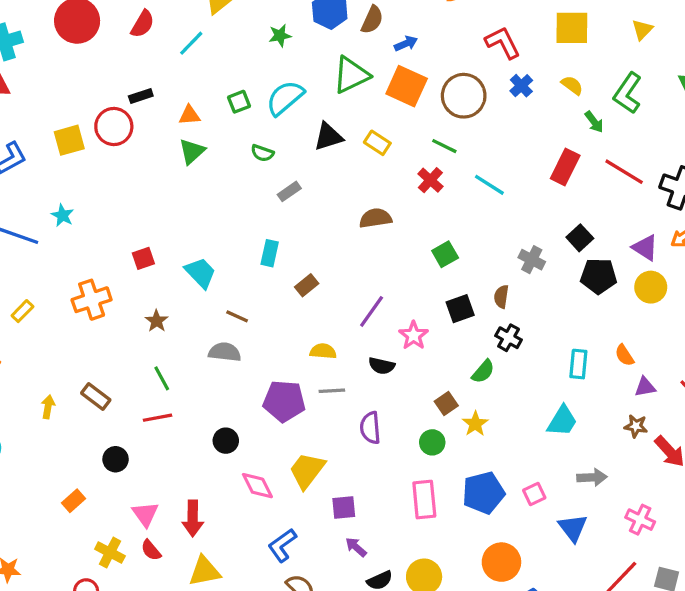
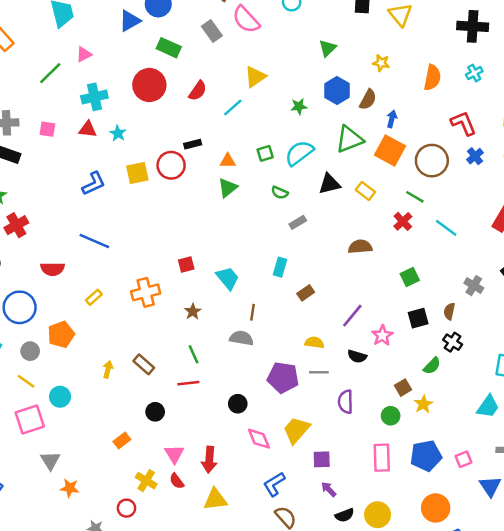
blue arrow: (406, 43) -> (392, 119), turned -56
cyan star: (62, 215) -> (118, 133), moved
brown line: (237, 316) -> (253, 312), turned 70

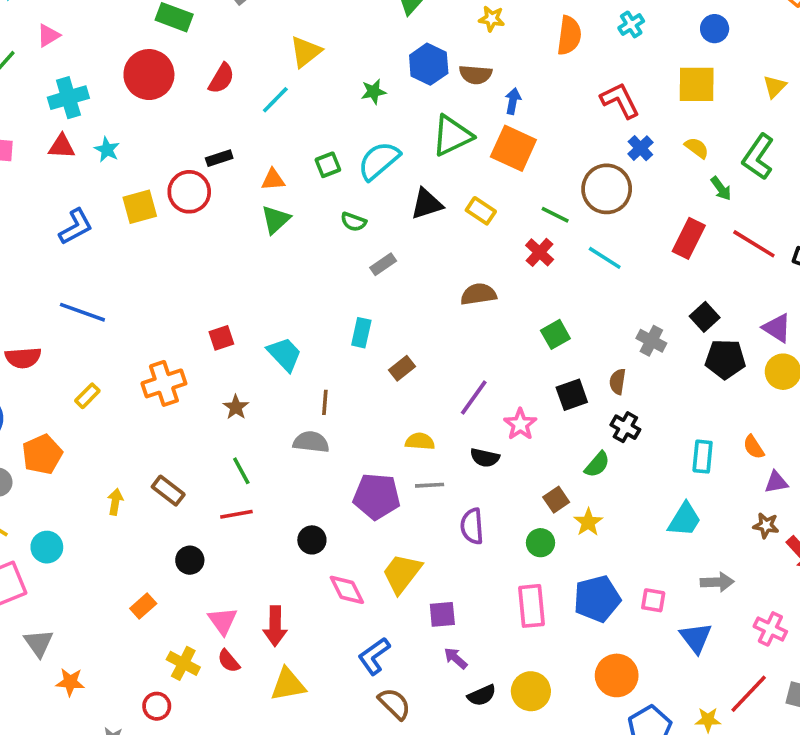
brown semicircle: (368, 100) -> (476, 75), turned 70
brown circle: (432, 161) -> (607, 189), moved
pink square: (463, 459) -> (653, 600), turned 35

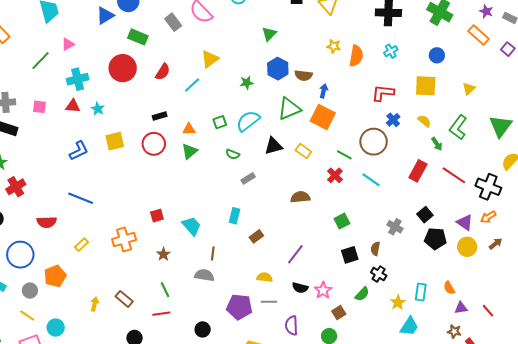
yellow star: (492, 19) -> (334, 46), moved
red L-shape: (620, 100) -> (383, 93), turned -60
red circle: (189, 192) -> (154, 144), moved
pink star: (520, 424) -> (323, 290), moved
yellow star: (588, 522) -> (398, 302), moved

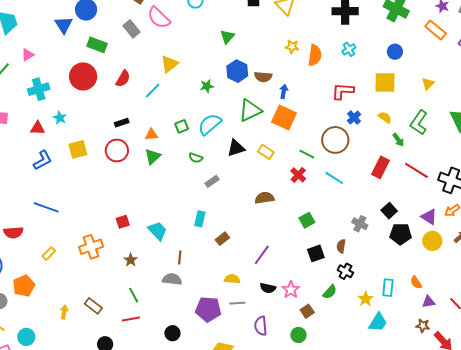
blue triangle: (105, 16) -> (64, 25), turned -30
red triangle: (73, 106) -> (38, 128), moved

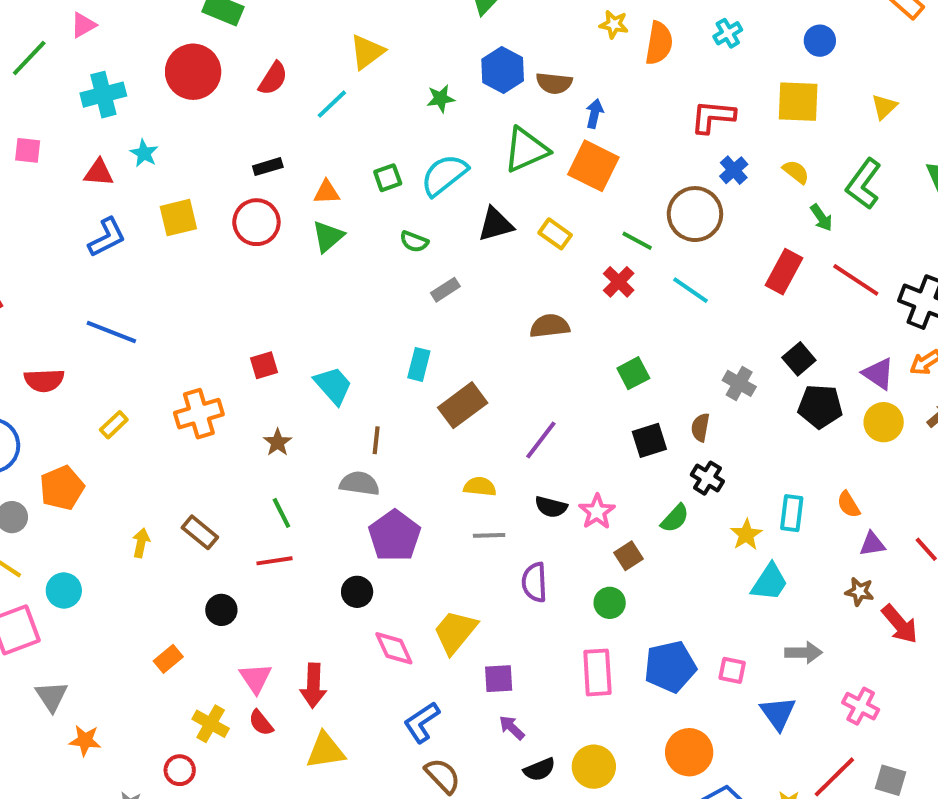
brown rectangle: (222, 239) -> (463, 405), size x1.6
purple pentagon: (208, 309) -> (395, 536), moved, turned 30

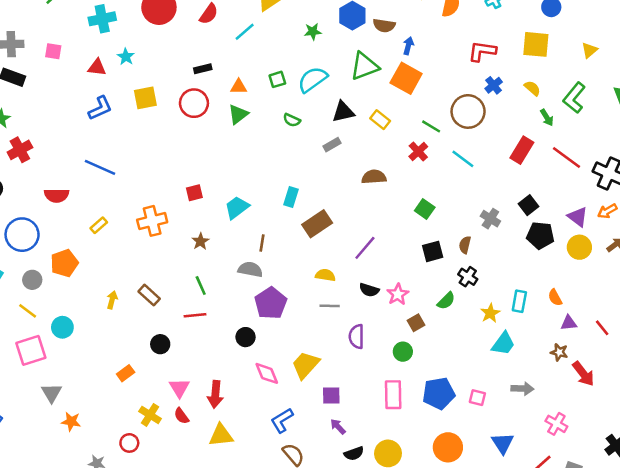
gray rectangle: (445, 290) -> (332, 145), moved
green square: (633, 373) -> (425, 209), turned -30
cyan trapezoid: (333, 385) -> (237, 207), turned -88
blue triangle: (778, 713) -> (503, 443), moved

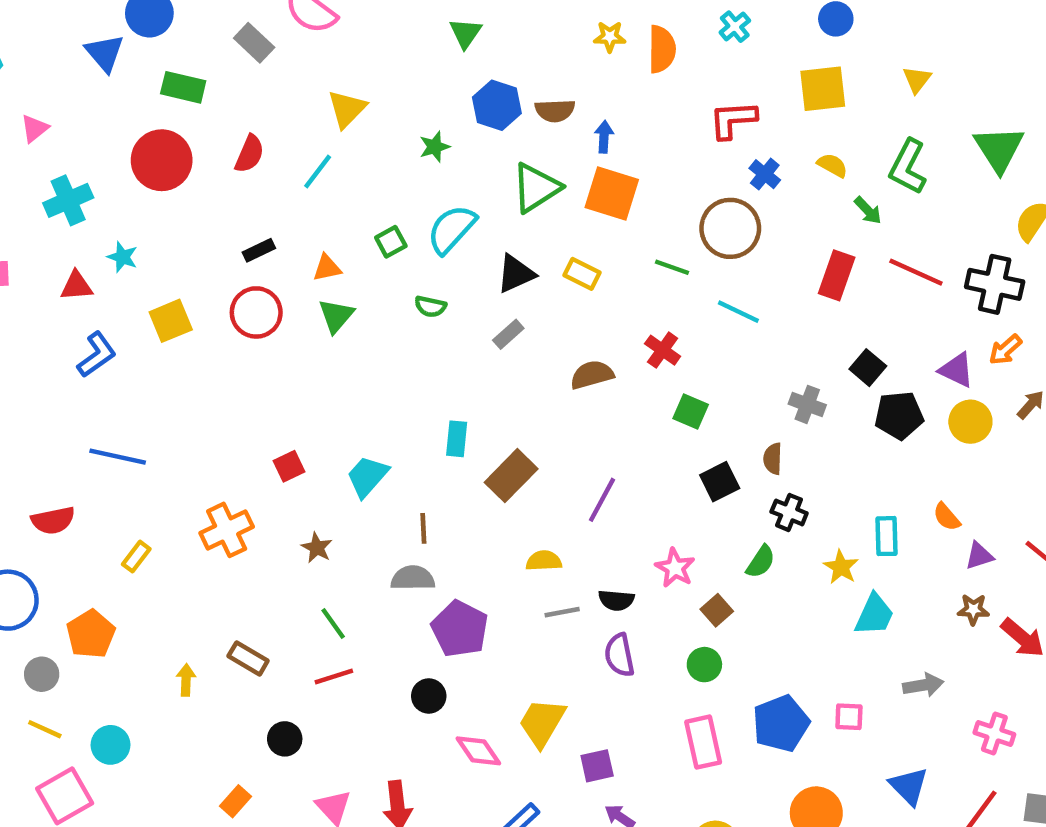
red cross: (418, 151) -> (663, 350), moved
black semicircle: (369, 290) -> (616, 600), moved

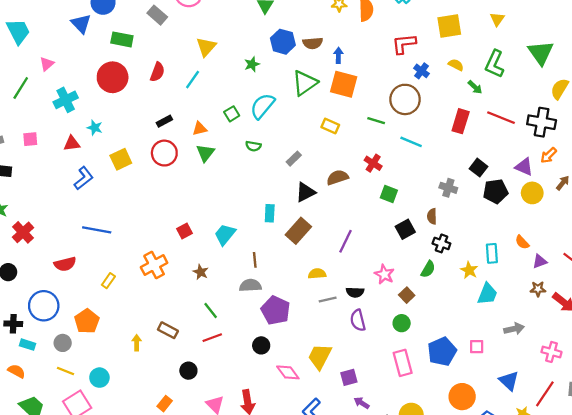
black triangle: (516, 274) -> (305, 192), moved

